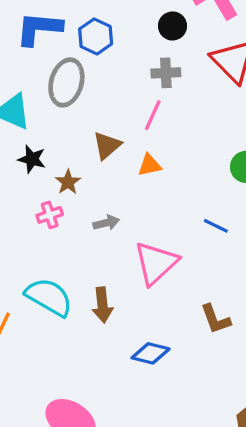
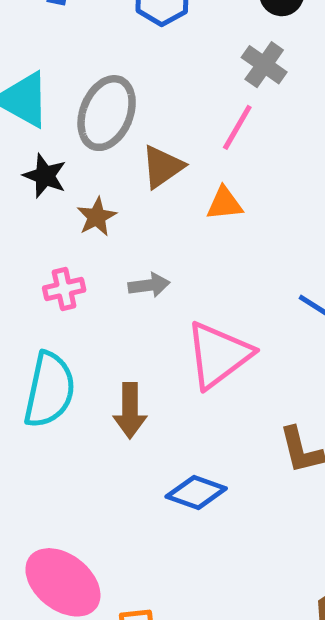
gray cross: (166, 73) -> (264, 65), turned 32
gray ellipse: (66, 82) -> (107, 113), moved
pink cross: (50, 215) -> (64, 289), moved
cyan semicircle: (49, 297) -> (49, 390), turned 66

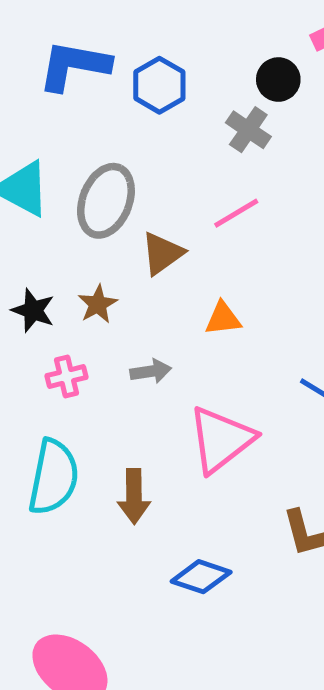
gray cross: (264, 65) -> (248, 130), moved
pink line: (237, 127) -> (236, 213), turned 30
black star: (45, 176) -> (33, 310), moved
orange triangle: (224, 204) -> (223, 319), moved

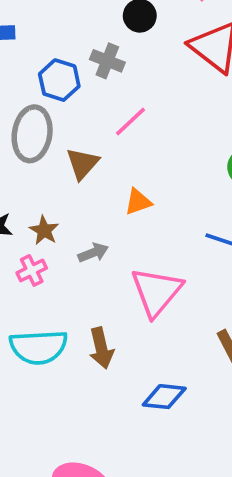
blue hexagon: (159, 85) -> (59, 80), moved
gray cross: (248, 130) -> (107, 61), moved
brown star: (98, 304) -> (44, 230), moved
cyan semicircle: (53, 477) -> (39, 347), turned 88

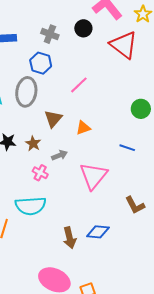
gray cross: (107, 61) -> (50, 34), moved
brown triangle: (82, 164) -> (53, 119), moved
pink cross: (32, 270) -> (40, 173), moved, turned -35
brown arrow: (101, 348) -> (70, 238), moved

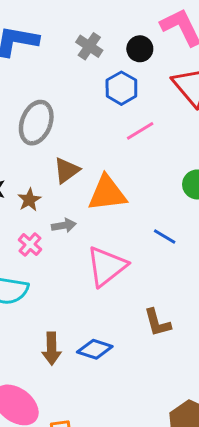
blue hexagon: (41, 63) -> (121, 88), moved
pink line: (79, 85) -> (140, 131), moved
orange triangle: (83, 128) -> (107, 193), size x1.8

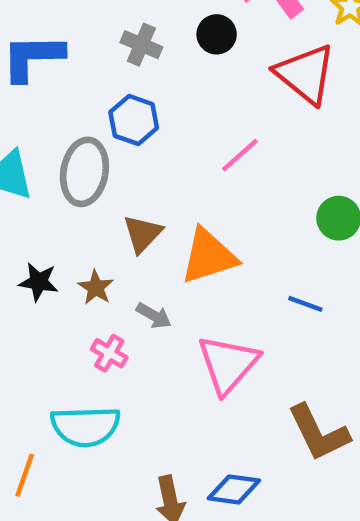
blue hexagon: (121, 88) -> (134, 120), moved
gray arrow: (64, 225) -> (154, 316), turned 50
brown L-shape: (157, 323) -> (318, 433), size x1.4

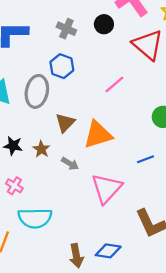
blue line: (305, 304) -> (146, 159), turned -42
pink cross: (109, 353) -> (14, 186), moved

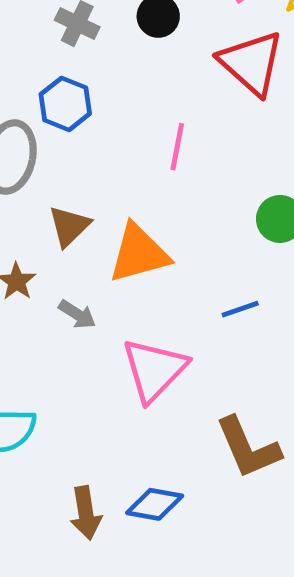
pink line: (114, 85) -> (177, 147), turned -40

